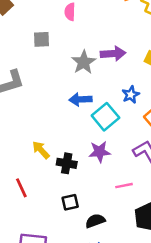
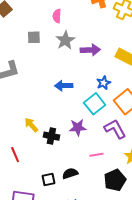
gray star: (84, 62) -> (65, 40), moved
cyan square: (105, 117) -> (95, 104), moved
black square: (70, 202) -> (49, 180), moved
black semicircle: (95, 221) -> (70, 173), moved

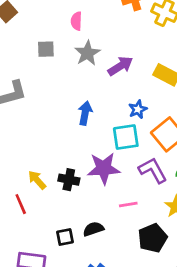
purple arrow: (90, 50) -> (120, 66), turned -30
blue arrow: (64, 86) -> (85, 113), turned 102
cyan square: (95, 104) -> (126, 137), turned 30
yellow arrow: (31, 125) -> (37, 180), moved
purple star: (78, 127) -> (104, 168), size x1.4

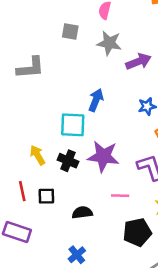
gray star: (87, 53) -> (109, 43), turned 30
cyan square: (126, 137) -> (73, 125), moved
red line: (21, 204) -> (22, 191), moved
black square: (65, 237) -> (46, 196), moved

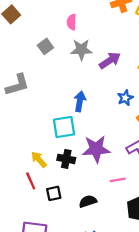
gray square: (70, 32) -> (45, 46), turned -35
red line: (22, 191) -> (31, 181), moved

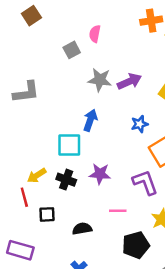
gray square: (45, 46) -> (72, 50), moved
gray star: (81, 50) -> (100, 80), moved
purple star: (96, 149) -> (100, 174), size x0.7
yellow arrow: (39, 159) -> (37, 176), turned -90

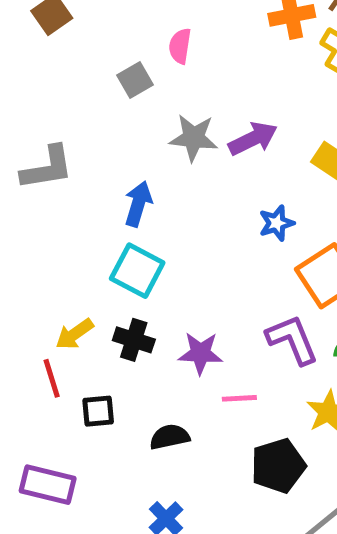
blue arrow: (90, 120) -> (138, 204), moved
cyan square: (69, 145) -> (137, 271), turned 30
purple star: (100, 174) -> (200, 353), moved

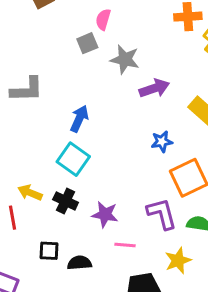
pink semicircle: (180, 46) -> (103, 19), moved
gray star: (194, 138) -> (125, 59), moved
yellow arrow: (74, 334) -> (30, 193), turned 50
black square: (98, 411) -> (49, 251), moved

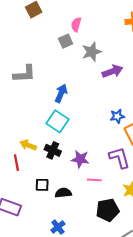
gray star: (125, 59) -> (92, 52), turned -30
blue star: (162, 142) -> (117, 116), moved

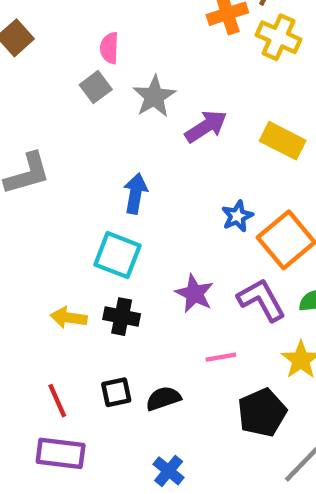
blue arrow: (61, 93) -> (135, 193), moved
purple star: (80, 159) -> (194, 294), moved, turned 30
red line: (16, 163) -> (57, 401), moved

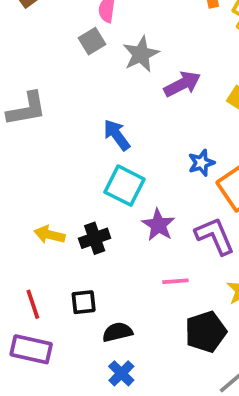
blue arrow: (135, 193) -> (117, 135), turned -52
cyan square: (117, 255) -> (124, 186), moved
black cross: (122, 317) -> (95, 238), turned -36
black semicircle: (163, 398) -> (117, 332), moved

